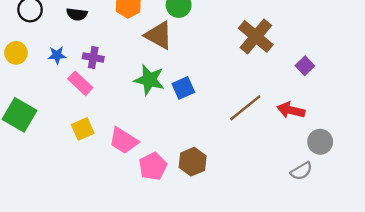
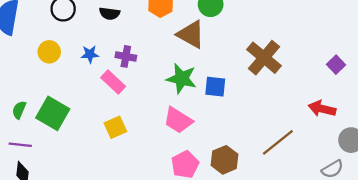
brown cross: (256, 36) -> (264, 58), moved
blue square: (183, 88) -> (215, 87), turned 30
brown line: (245, 108) -> (278, 142), moved
pink trapezoid: (124, 141) -> (178, 120), moved

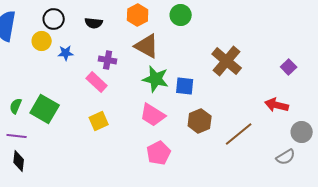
brown triangle: (191, 34) -> (147, 46), moved
yellow circle: (49, 52) -> (42, 41), moved
blue star: (90, 54) -> (66, 53), moved
brown hexagon: (225, 160) -> (200, 121), moved

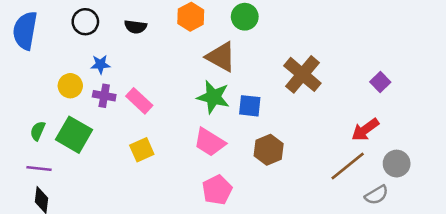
yellow circle: (42, 41) -> (70, 86), moved
brown triangle: (147, 46) -> (221, 57), moved
purple cross: (108, 60) -> (104, 96), moved
red arrow: (277, 105) -> (365, 130), turned -50
brown line: (239, 134) -> (348, 166), moved

